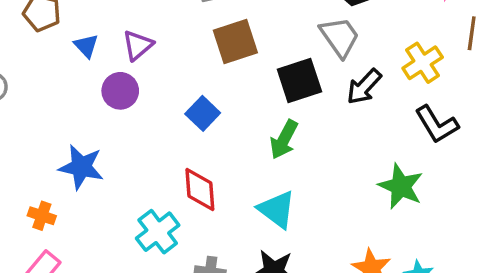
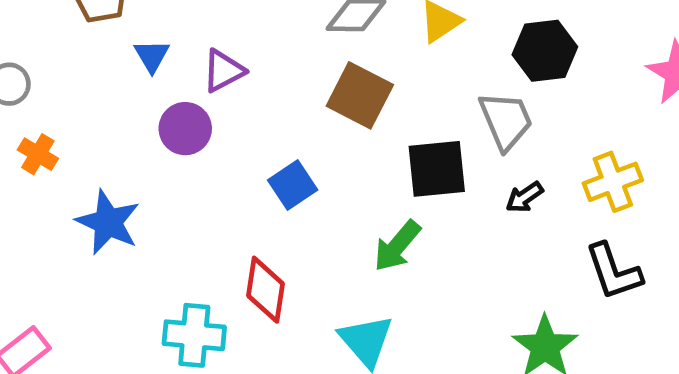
brown square: (235, 42) -> (360, 95), turned 33
black arrow: (364, 87) -> (524, 197), size x0.7
orange cross: (42, 216) -> (38, 154), moved
cyan cross: (158, 232) -> (194, 335), turned 30

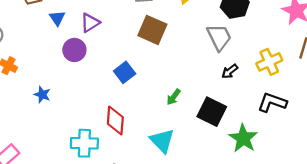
black square: (437, 169) -> (212, 112), moved, turned 36
blue star: (108, 222) -> (42, 95), size x0.6
green arrow: (397, 246) -> (174, 97), size x0.7
black L-shape: (614, 272) -> (272, 102), turned 132

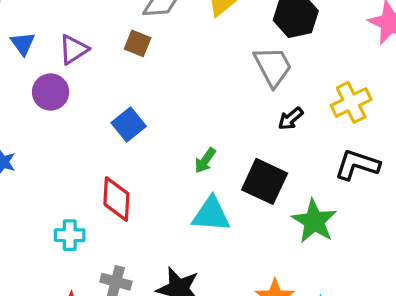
brown square: (152, 30) -> (138, 43), moved, size x0.6
cyan triangle: (162, 141) -> (211, 214), moved, turned -40
cyan cross: (84, 143) -> (70, 235), size x0.7

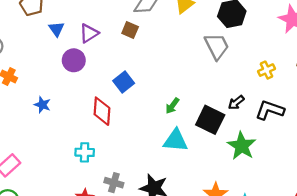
yellow cross: (351, 102) -> (267, 70), size x0.7
black arrow: (291, 119) -> (236, 103), moved
red diamond: (116, 199) -> (102, 111), moved

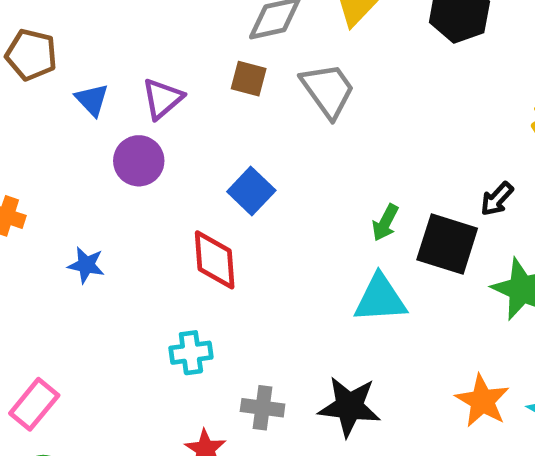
gray trapezoid: (217, 46) -> (328, 90), moved
green arrow: (172, 106) -> (385, 223), moved

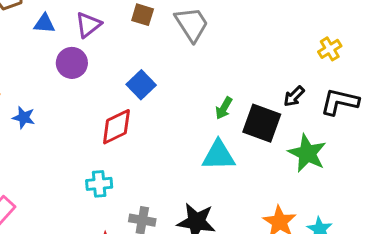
blue triangle: (92, 100) -> (44, 24), turned -45
red diamond: (215, 260) -> (116, 127), turned 66
blue star: (86, 265) -> (24, 118), moved

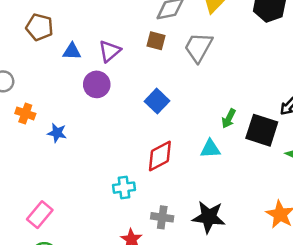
gray trapezoid: (192, 24) -> (198, 47), turned -116
red diamond: (116, 127) -> (160, 156), moved
cyan triangle: (219, 155) -> (210, 149), moved, size x0.7

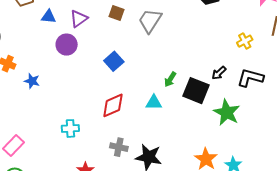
cyan cross: (124, 188) -> (70, 128), moved
gray cross: (162, 217) -> (119, 147), moved

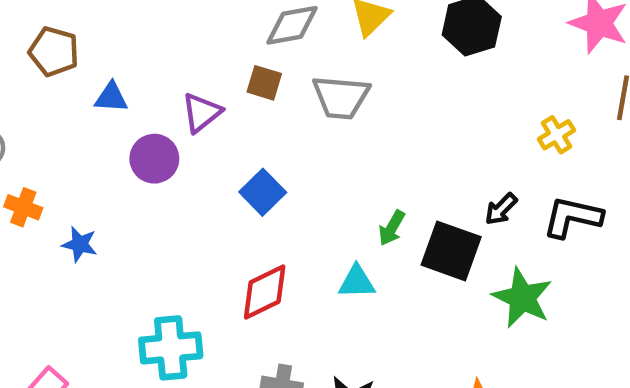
purple triangle: (79, 19) -> (202, 113), moved
gray trapezoid: (150, 21) -> (341, 97), turned -116
cyan cross: (70, 128) -> (171, 348), size x1.5

